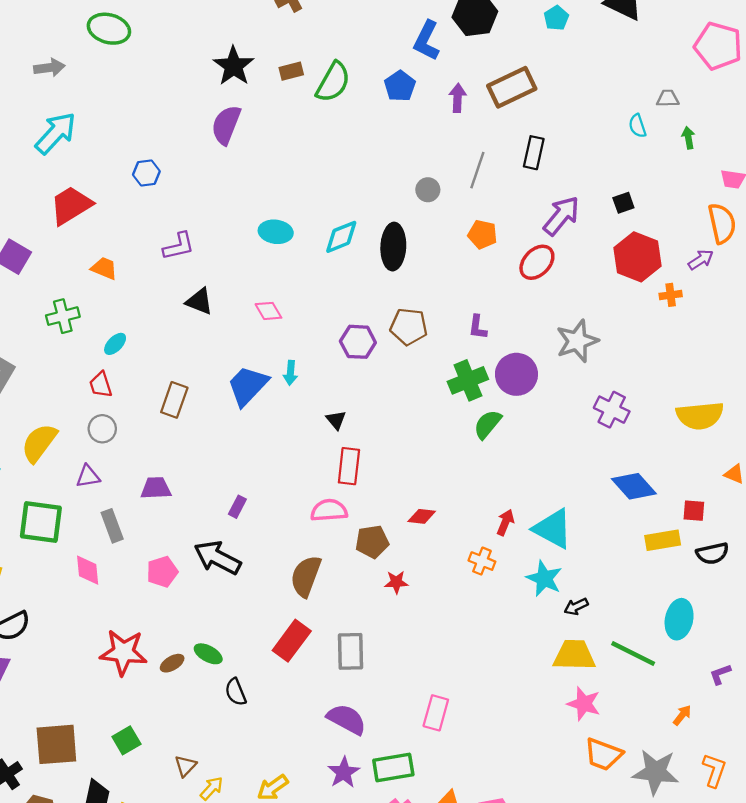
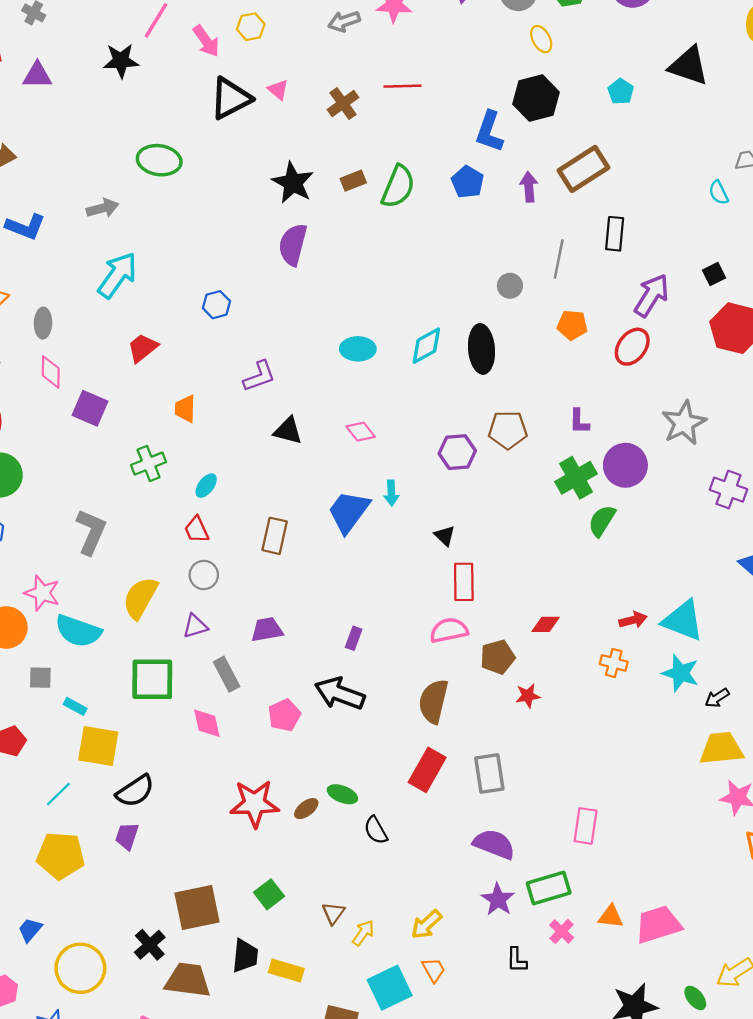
red trapezoid: (71, 205) -> (143, 348), size x0.7
orange trapezoid: (104, 268) -> (185, 409), turned -104
red arrow: (505, 522) -> (633, 620), turned 60

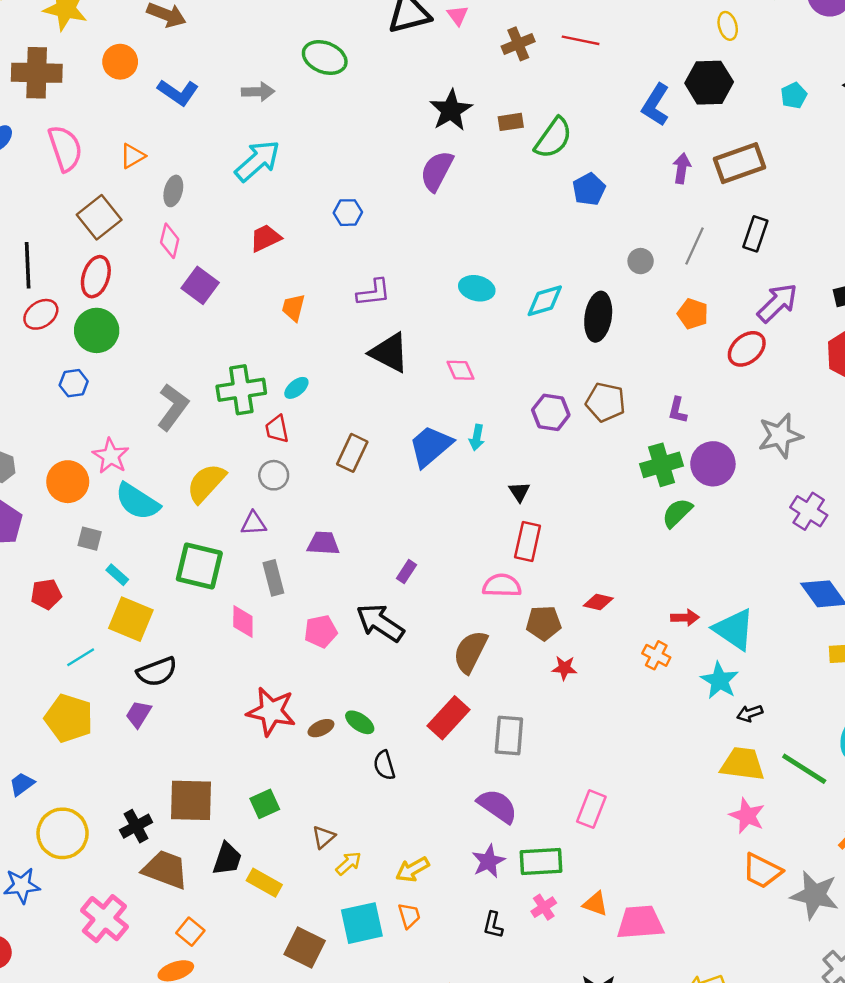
blue pentagon: (468, 182) -> (589, 189), moved
black triangle: (288, 431) -> (389, 353), size x1.4
green cross: (149, 464) -> (241, 390), moved, size x1.4

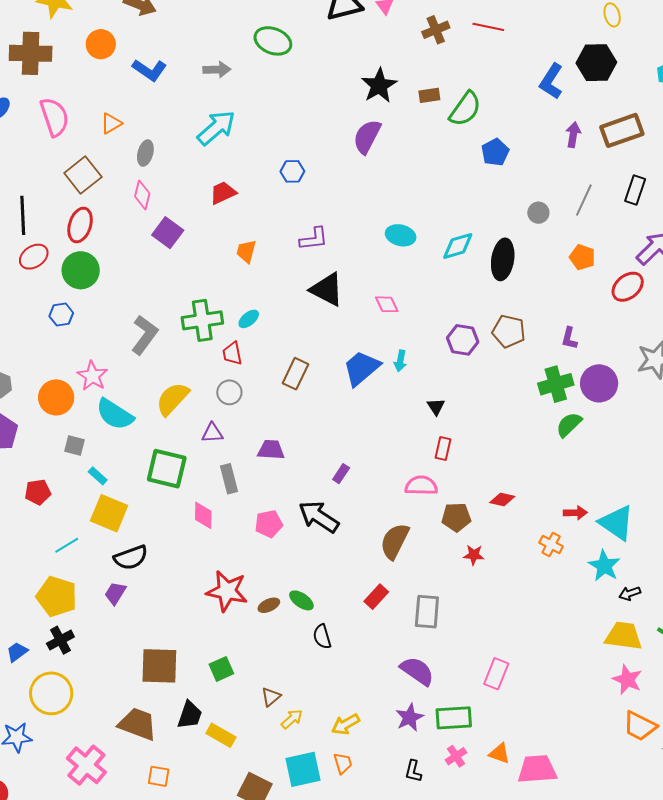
red rectangle: (528, 541) -> (443, 448), size x0.7
red rectangle: (449, 718) -> (376, 597), size x0.7
black cross: (136, 826) -> (60, 640), moved
orange square: (190, 932) -> (159, 776), turned -30

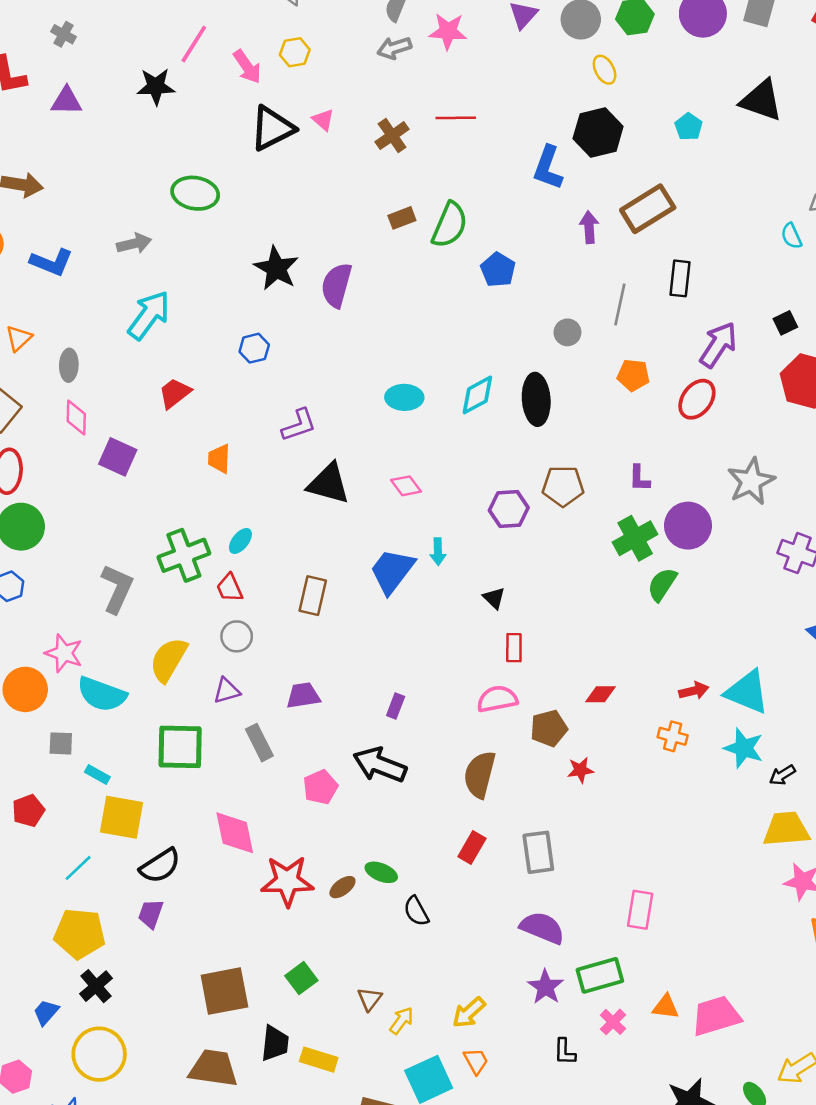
black star: (379, 86) -> (276, 268), moved
pink diamond: (203, 515) -> (235, 833), moved, size x1.4

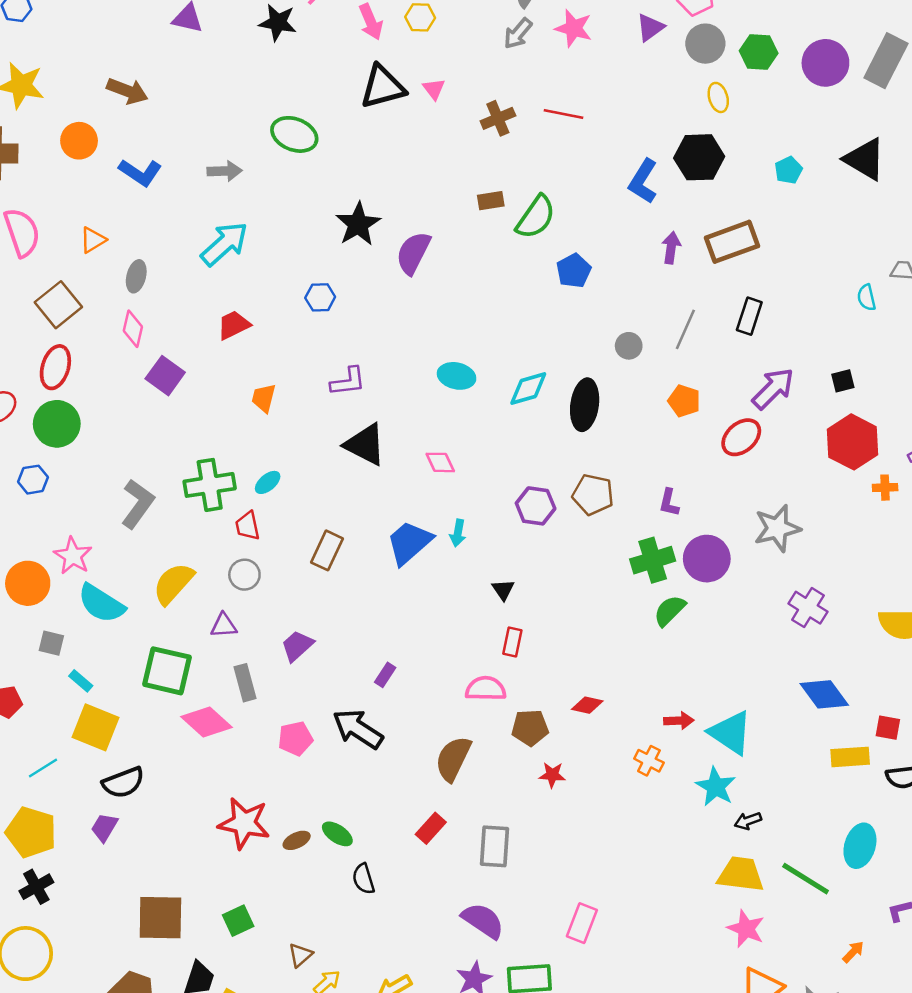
gray arrow: (394, 48) -> (518, 33), turned -44
purple trapezoid: (303, 696) -> (297, 646), turned -45
pink diamond: (235, 833) -> (206, 722), moved, turned -48

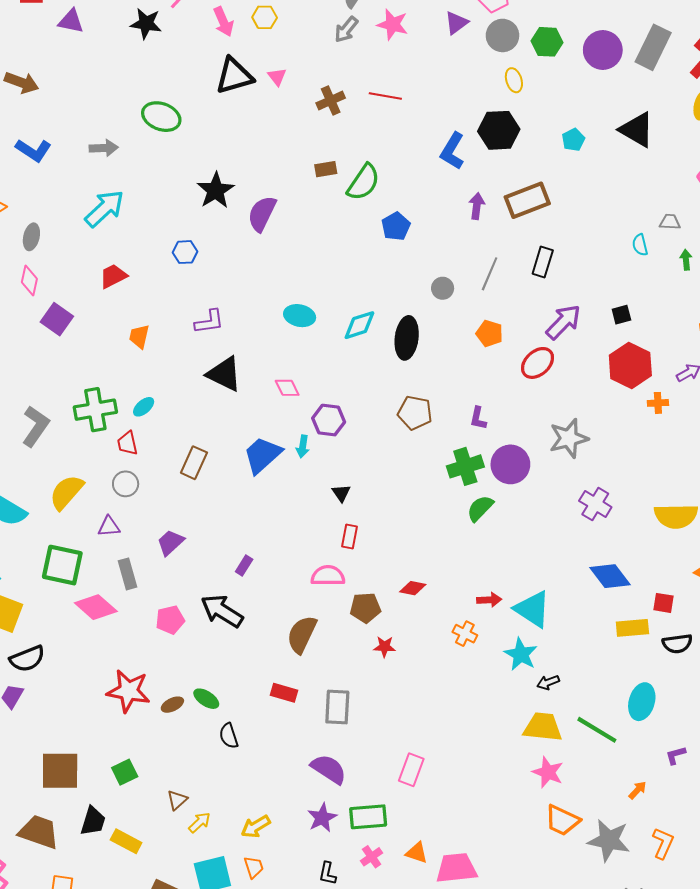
purple hexagon: (536, 506) -> (329, 420), moved
red rectangle: (431, 828) -> (284, 693), turned 65

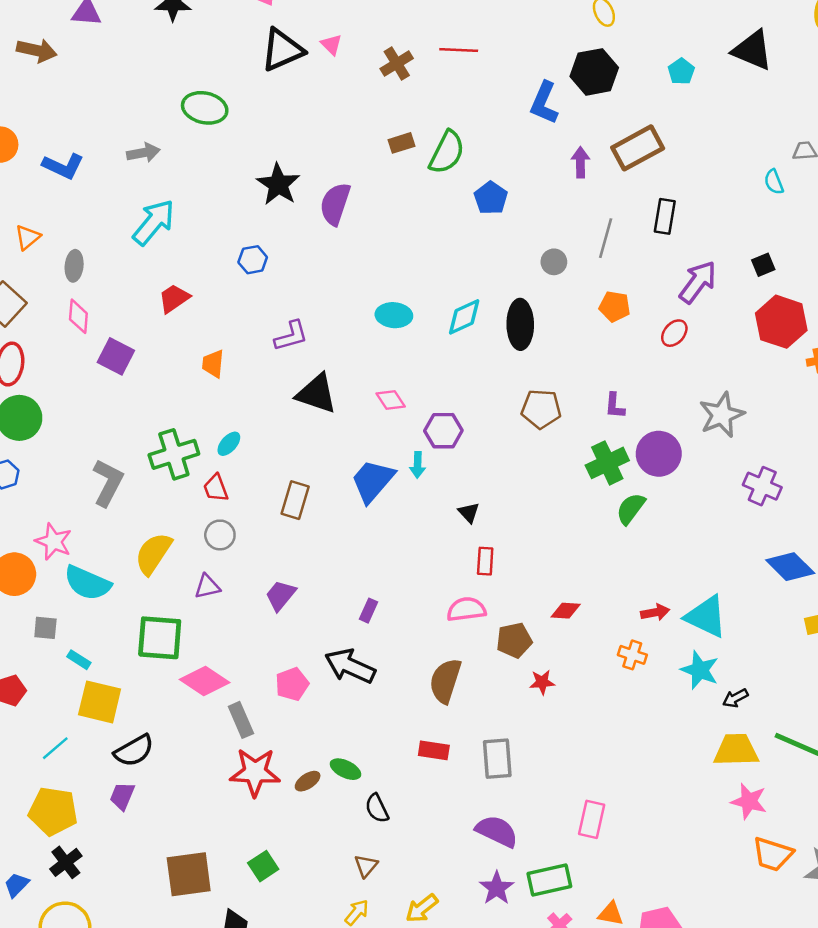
brown arrow: (22, 83) -> (37, 50), moved
red ellipse: (538, 363) -> (674, 333), size x0.7
gray rectangle: (127, 574) -> (241, 720), moved
brown triangle: (177, 800) -> (366, 866), moved

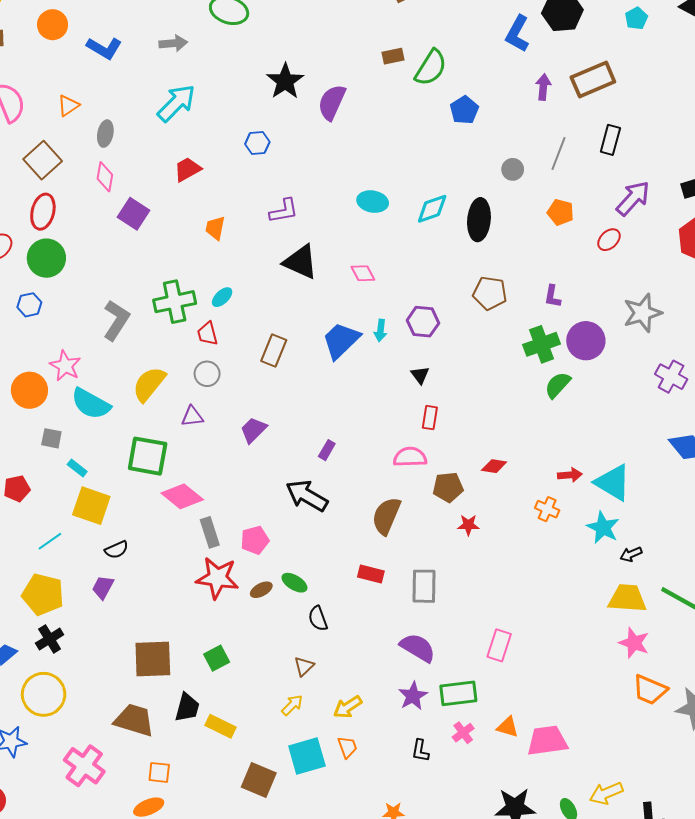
purple hexagon: (443, 431) -> (423, 322), moved
pink pentagon: (292, 684) -> (255, 540), moved
black semicircle: (134, 751) -> (117, 550), size x0.7

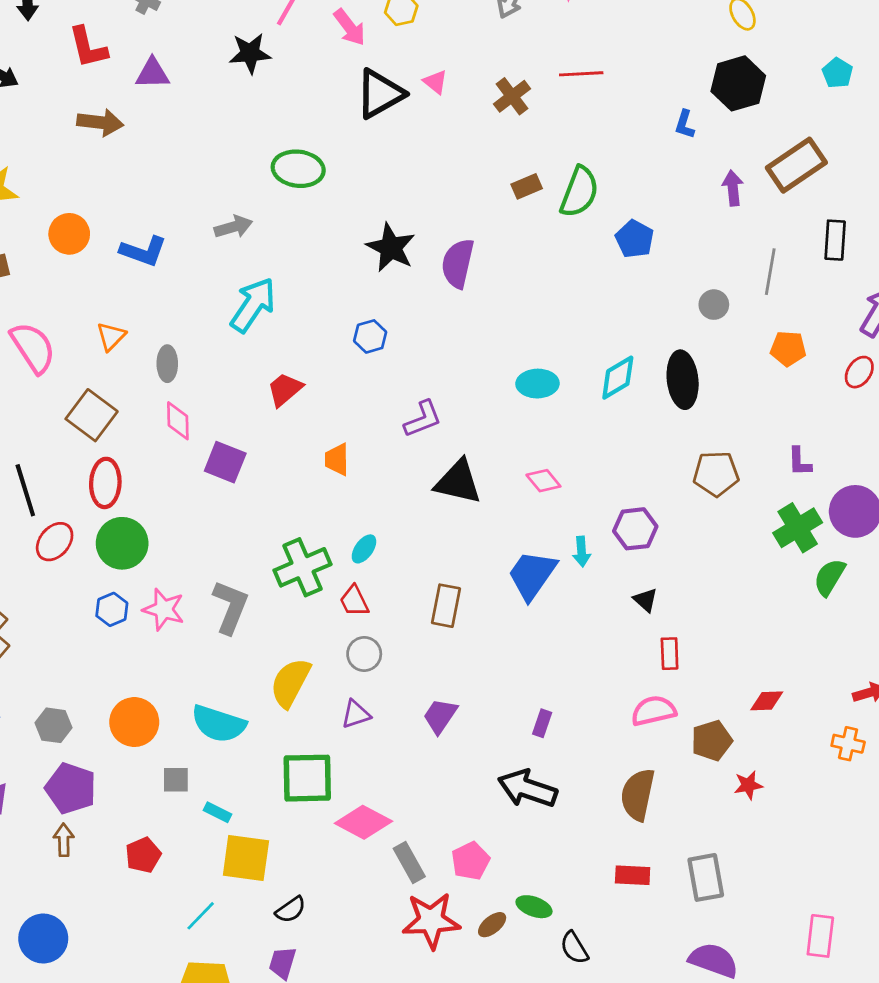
blue L-shape: (517, 34) -> (685, 124), size x0.6
pink star: (65, 366) -> (164, 609), moved

